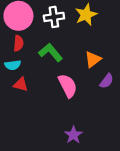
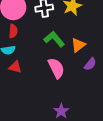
green L-shape: (50, 52) -> (54, 39), moved

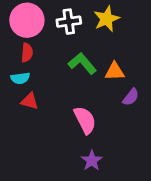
orange triangle: (78, 45) -> (115, 71), turned 35
pink semicircle: (56, 68) -> (85, 120), moved

